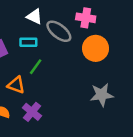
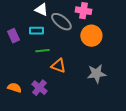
green line: (36, 67) -> (42, 51), turned 48
orange triangle: (16, 85) -> (58, 66), moved

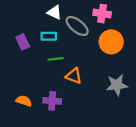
purple cross: (39, 88) -> (52, 101), turned -35

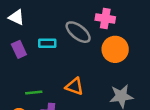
white triangle: (54, 12) -> (16, 17), moved
green line: (56, 59) -> (34, 92), moved

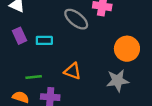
cyan rectangle: (47, 43) -> (44, 40), moved
orange circle: (115, 49) -> (127, 49), moved

